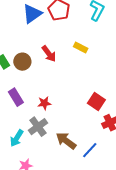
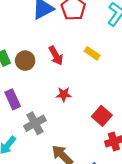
red star: (44, 103) -> (64, 94), moved
gray cross: (38, 127) -> (35, 123), moved

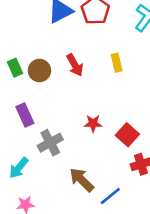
yellow rectangle: (92, 53) -> (117, 63), turned 42
red star: (64, 94) -> (93, 123), moved

